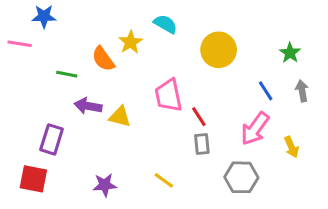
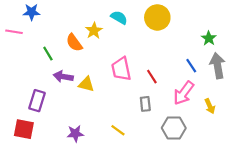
yellow circle: (219, 50) -> (157, 17), moved
green line: (67, 74) -> (48, 54), turned 48
gray arrow: (302, 91) -> (218, 66), size x1.6
red line: (199, 117) -> (152, 77), moved

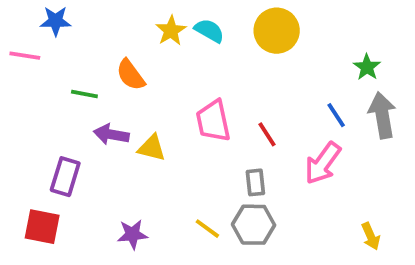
yellow star: (94, 31) -> (171, 31), moved
green line: (48, 54) -> (84, 94), turned -48
yellow arrow: (210, 106) -> (371, 236), moved
gray hexagon: (174, 128) -> (254, 225), moved

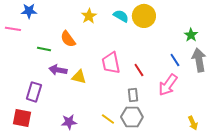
cyan semicircle: (209, 31) -> (121, 16), moved

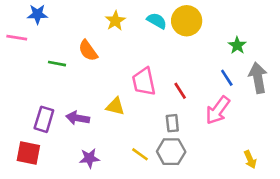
green star: (191, 35) -> (237, 45), moved
purple arrow: (58, 70) -> (78, 118), moved
yellow triangle: (79, 77) -> (115, 106), moved

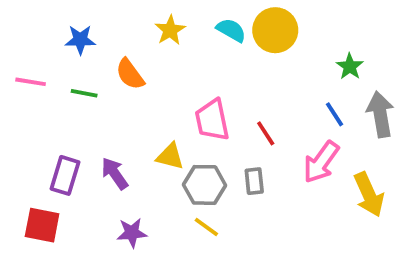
blue star: (37, 14) -> (80, 40), moved
pink line: (17, 38) -> (31, 82), moved
purple arrow: (78, 118) -> (115, 174), turned 45
gray hexagon: (171, 152) -> (204, 185), moved
yellow arrow: (250, 160) -> (369, 195), moved, size x1.6

